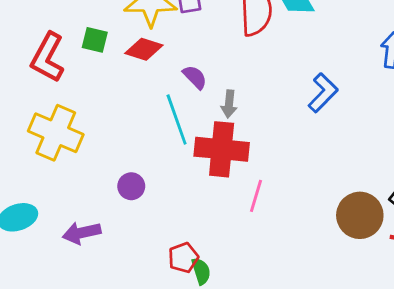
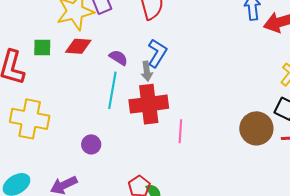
blue L-shape: (323, 93) -> (157, 53), moved
cyan line: (177, 119) -> (112, 90), turned 42

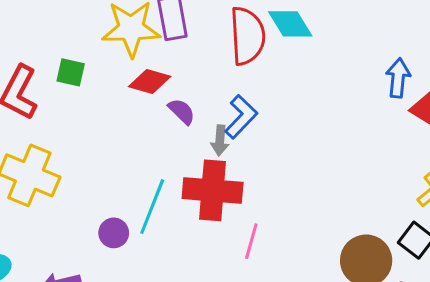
red diamond: (78, 46) -> (150, 82), moved
cyan line: (112, 90) -> (152, 207), moved

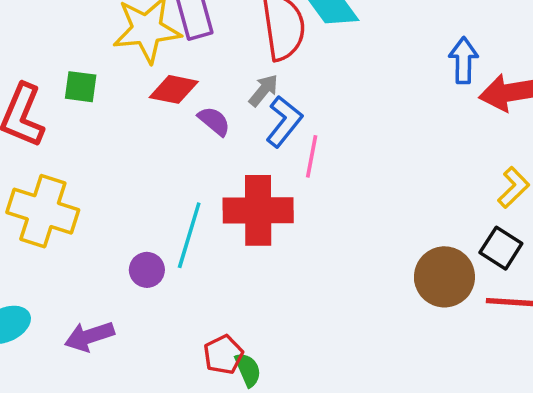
gray arrow: (220, 140) -> (263, 90), moved, turned -140
pink line: (251, 241) -> (312, 156), moved

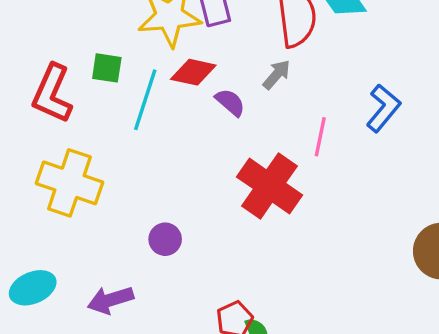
blue L-shape: (284, 121) -> (383, 108), moved
red cross: (258, 210) -> (269, 186), turned 34
cyan line: (189, 235) -> (145, 100), moved

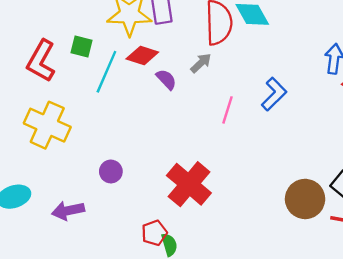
red cross: (269, 186) -> (189, 184), moved

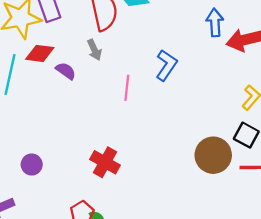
gray arrow: (201, 63) -> (94, 50), turned 120
red cross: (189, 184) -> (105, 162), size x0.7

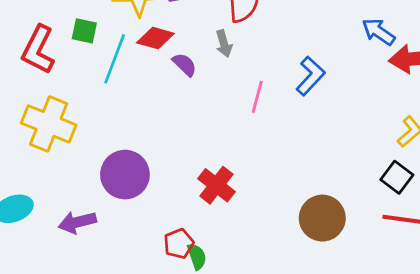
blue arrow: (215, 22) -> (378, 32), turned -60
brown circle: (213, 155) -> (322, 218), moved
purple circle: (32, 165) -> (125, 175), size x1.8

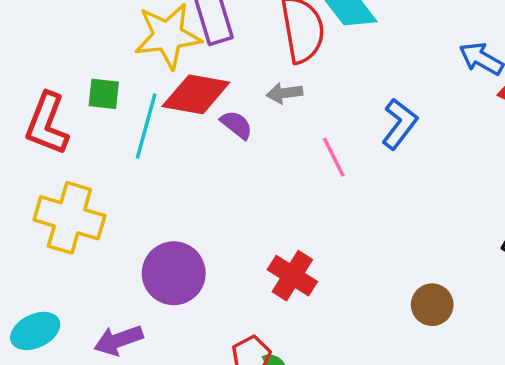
red diamond: (155, 38) -> (196, 94), size x1.4
gray arrow: (224, 44) -> (284, 93), turned 104
pink line: (257, 97) -> (334, 157), turned -36
brown circle: (322, 218) -> (432, 305), size x0.7

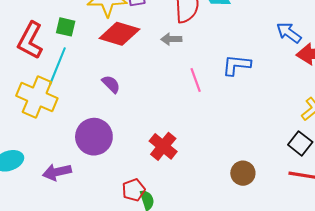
blue L-shape: (399, 124) -> (236, 65), turned -128
purple semicircle: (236, 125) -> (111, 84), moved
cyan line: (146, 126) -> (58, 66), moved

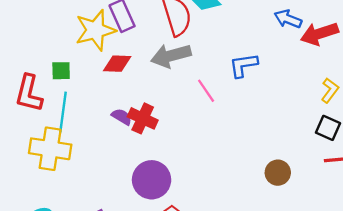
red diamond: (119, 34) -> (117, 64), size x0.7
gray arrow: (171, 39) -> (171, 56), size x1.8
purple circle: (94, 137) -> (152, 180), moved
red cross: (163, 146) -> (143, 118), moved

